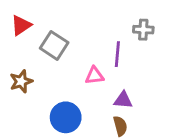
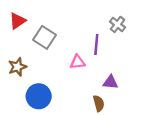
gray cross: (143, 30) -> (118, 24), turned 35
purple triangle: (123, 100) -> (110, 82), moved
blue circle: (66, 117) -> (39, 96), moved

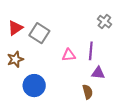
red triangle: (17, 21) -> (15, 28), moved
purple line: (96, 44) -> (91, 51), moved

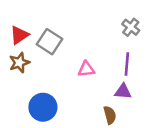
purple line: (91, 51) -> (127, 64), moved
brown star: (15, 59) -> (19, 63), moved

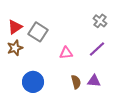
purple line: (127, 64) -> (97, 49), turned 42
purple triangle: (123, 91) -> (94, 81), moved
brown semicircle: (110, 115) -> (76, 82), moved

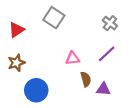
gray square: (38, 32) -> (54, 18), moved
brown star: (15, 48) -> (16, 63), moved
brown semicircle: (76, 82) -> (86, 79), moved

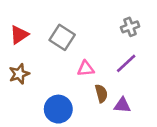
gray square: (54, 18) -> (62, 37), moved
gray cross: (110, 23) -> (130, 27), turned 32
blue circle: (36, 90) -> (58, 109), moved

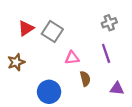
red triangle: (19, 35) -> (26, 28), moved
purple line: (126, 63) -> (106, 53), turned -66
purple triangle: (122, 105) -> (117, 89), moved

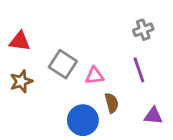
red triangle: (26, 28) -> (20, 41), moved, turned 42
gray square: (52, 31) -> (63, 64), moved
blue circle: (49, 92) -> (83, 120), moved

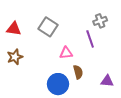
gray square: (63, 64) -> (48, 27), moved
purple line: (139, 70) -> (90, 39), moved

